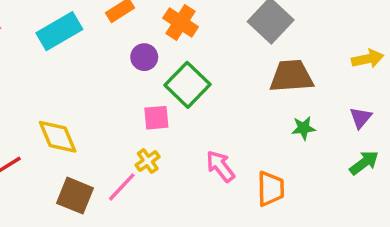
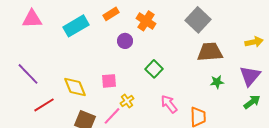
green square: (188, 85) -> (154, 69), moved, size x0.7
pink square: (156, 118) -> (109, 81), moved
purple triangle: (361, 118) -> (250, 76), size x1.6

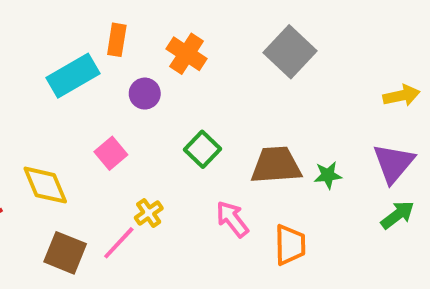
orange rectangle: (111, 14) -> (117, 40), turned -49
cyan rectangle: (76, 26) -> (73, 76), moved
brown trapezoid: (210, 52) -> (276, 165), moved
pink square: (109, 81) -> (111, 153), moved, turned -35

